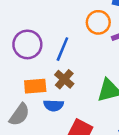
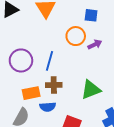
brown cross: (64, 79) -> (54, 85), turned -35

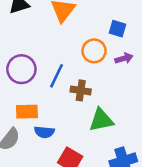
purple arrow: (95, 44) -> (124, 58), moved
brown cross: (54, 85) -> (81, 90), moved

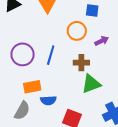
purple arrow: (124, 58) -> (102, 41), moved
brown cross: (81, 90) -> (81, 63), moved

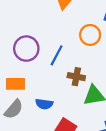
brown cross: (81, 63) -> (76, 77), moved
orange rectangle: (32, 87) -> (15, 84), moved

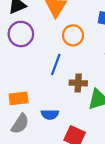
orange circle: (90, 35) -> (73, 35), moved
purple circle: (26, 49) -> (21, 34), moved

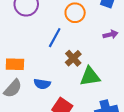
brown cross: (78, 83) -> (73, 58), turned 35

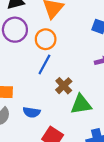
orange circle: (75, 13) -> (46, 39), moved

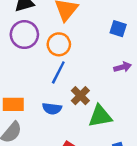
blue semicircle: (32, 112) -> (52, 109), moved

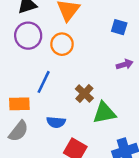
blue line: (58, 72) -> (44, 82), moved
blue semicircle: (52, 109) -> (56, 122), moved

